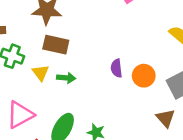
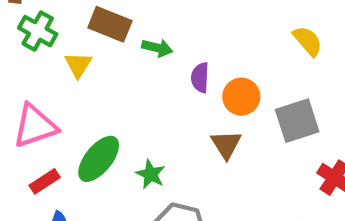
green arrow: (66, 78) -> (157, 48), moved
brown triangle: (166, 118) -> (226, 144), moved

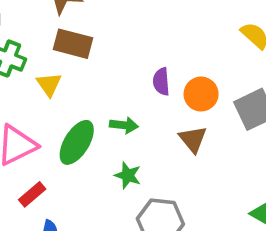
green arrow: (157, 48) -> (124, 125), moved
green ellipse: (99, 159) -> (77, 142), moved

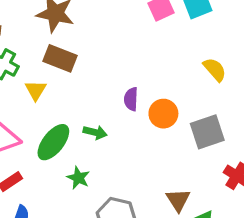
brown triangle: (193, 139) -> (178, 200), moved
green star: (128, 175) -> (78, 178), moved

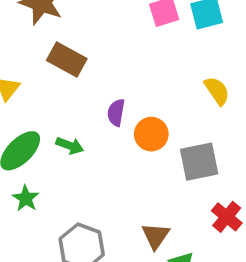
brown rectangle: (60, 58) -> (67, 60), moved
green star: (78, 178) -> (26, 198), moved

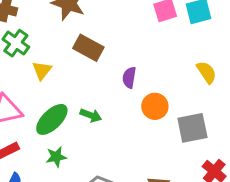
purple semicircle: (116, 113) -> (129, 78), moved
green star: (26, 198) -> (56, 157), turned 30

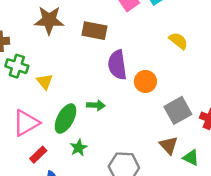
brown rectangle: (88, 48) -> (94, 31), moved
purple semicircle: (129, 78) -> (117, 65), size x1.6
gray square: (192, 128) -> (178, 110), moved

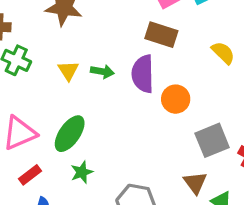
brown rectangle: (94, 31) -> (161, 35), moved
yellow triangle: (45, 81) -> (68, 71), moved
green arrow: (96, 105) -> (102, 71), moved

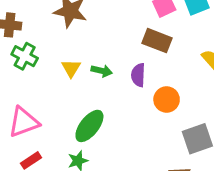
purple semicircle: (143, 74) -> (138, 75), size x0.7
green ellipse: (70, 134) -> (89, 126), moved

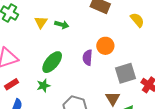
purple semicircle: (138, 75) -> (88, 58), moved

